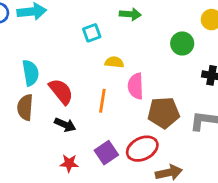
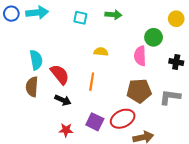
cyan square: (92, 33) -> (80, 18), moved, turned 32
pink semicircle: (136, 86) -> (140, 56), moved
purple square: (106, 153) -> (95, 122), turned -30

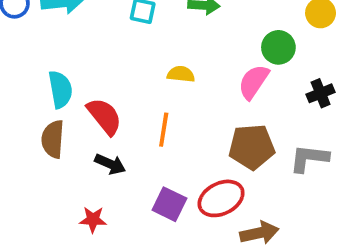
pink semicircle: (140, 56) -> (254, 82), turned 36
black cross: (176, 62) -> (321, 93), turned -32
red star: (66, 130) -> (93, 220), moved

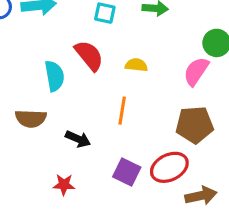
cyan semicircle: (60, 89) -> (54, 76), moved
red semicircle: (104, 116) -> (89, 56), moved
brown semicircle: (53, 139) -> (31, 119), turned -92

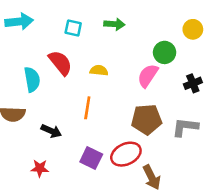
brown arrow: (201, 196) -> (152, 177), turned 75

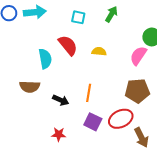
green arrow: (114, 24) -> (111, 14), turned -63
orange line: (87, 108) -> (89, 93), moved
red star: (40, 168) -> (59, 134), moved

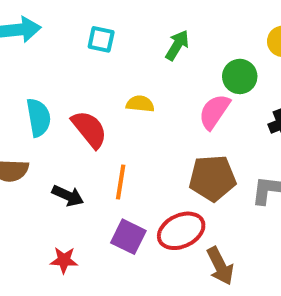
green arrow: (111, 14) -> (177, 45), moved
red semicircle: (68, 45) -> (89, 129), moved

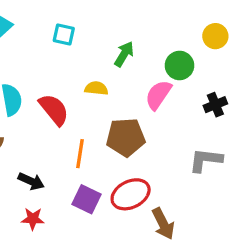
green arrow: (177, 45) -> (124, 54), moved
brown pentagon: (212, 178) -> (126, 137), moved
black arrow: (68, 196) -> (31, 181), moved

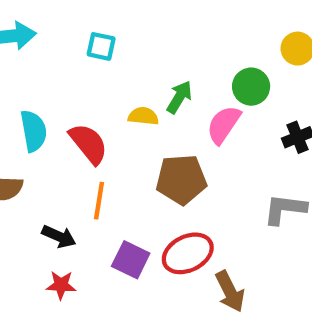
green arrow: (124, 54) -> (179, 97), moved
orange line: (80, 154) -> (99, 201), moved

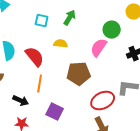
cyan square: (101, 46) -> (42, 21), moved
green arrow: (179, 97) -> (70, 18), moved
red ellipse: (188, 253) -> (103, 101), moved

